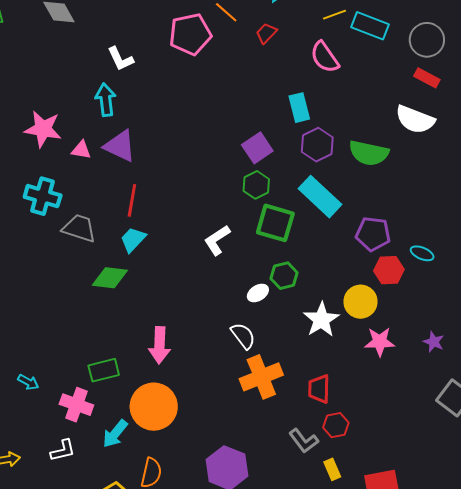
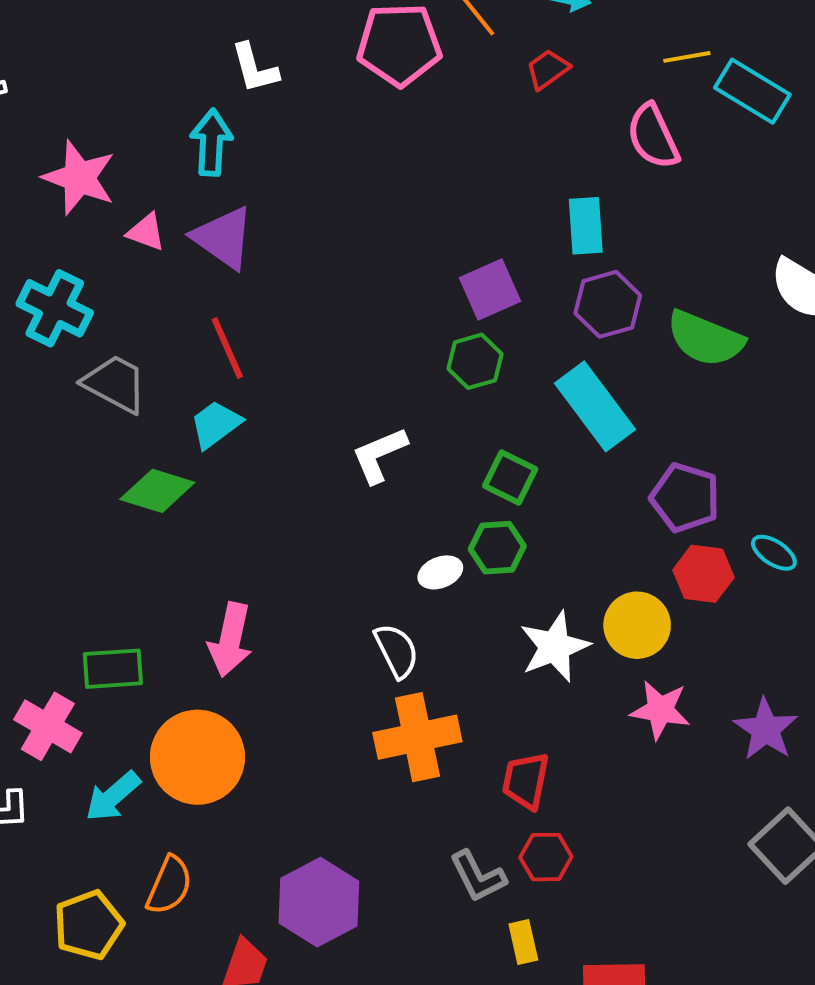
red line: (132, 200) -> (227, 348), turned -44
green square: (275, 223) -> (510, 477), moved, size x0.7
purple star: (434, 342) -> (766, 729), size x1.5

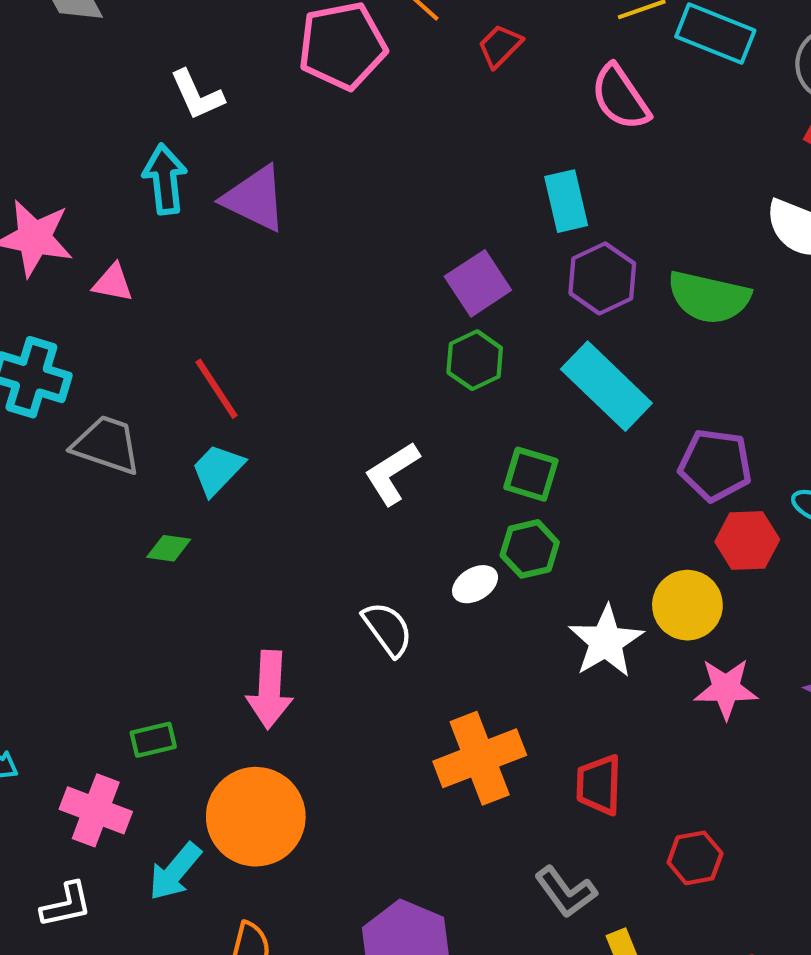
purple triangle: (223, 238) -> (255, 198), moved
green diamond: (157, 491) -> (169, 548), size x0.6
white semicircle: (396, 651) -> (388, 629), moved
green rectangle: (113, 669) -> (153, 740), size x0.7
red hexagon: (546, 857) -> (695, 858), moved

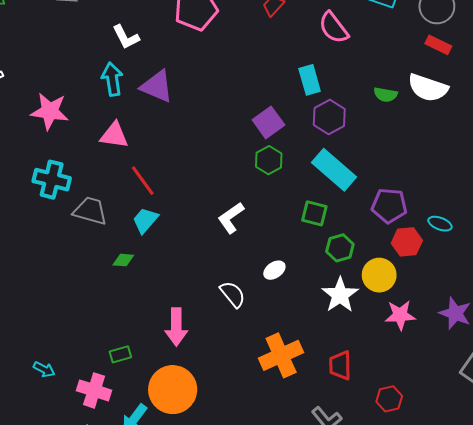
pink triangle: (113, 283) -> (114, 135), moved, size x1.4
green semicircle: (709, 297) -> (386, 95), moved, size x0.6
green square: (531, 474) -> (314, 213), moved
green hexagon: (530, 549) -> (340, 248), moved

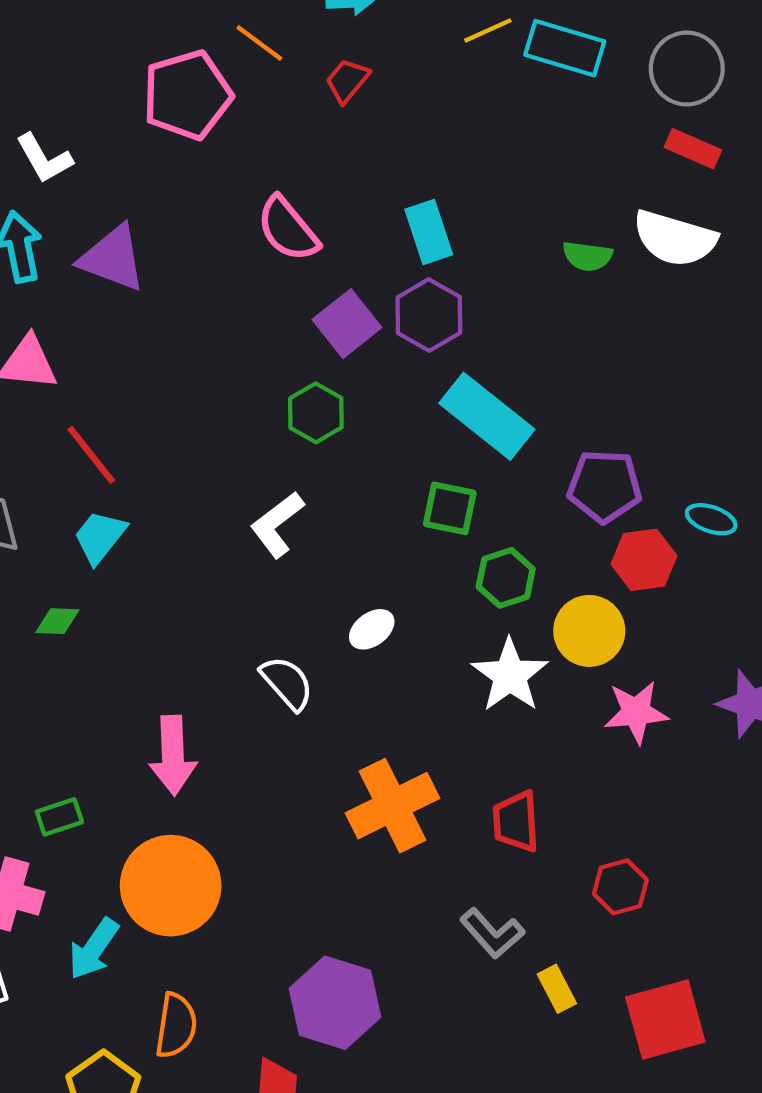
pink semicircle: (334, 28) -> (288, 229), moved
purple hexagon: (329, 117) -> (429, 315), moved
green hexagon: (269, 160) -> (316, 413), moved

